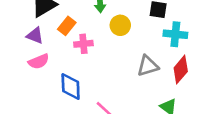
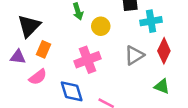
orange rectangle: (67, 26) -> (43, 49), moved
purple triangle: (35, 36) -> (18, 57), moved
pink cross: (83, 44) -> (88, 60), moved, size x1.5

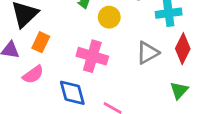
pink cross: (88, 60) -> (92, 56), turned 35
green triangle: (162, 86) -> (179, 90), turned 49

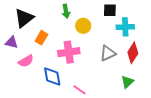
orange rectangle: (41, 42) -> (41, 38), moved
pink cross: (92, 56) -> (69, 52), turned -30

